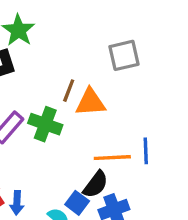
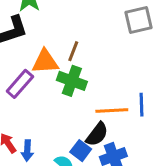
gray square: (124, 55) -> (139, 20), moved
orange triangle: (90, 102) -> (45, 62), moved
green cross: (45, 124) -> (72, 81), moved

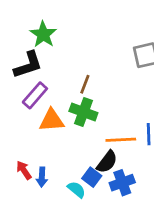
orange triangle: (45, 62) -> (52, 120), moved
purple rectangle: (20, 84) -> (35, 95), moved

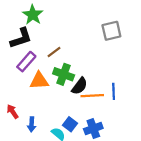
brown line: (85, 84) -> (54, 52), moved, turned 32
black semicircle: (107, 162) -> (80, 86), moved
red arrow: (24, 170) -> (13, 112), moved

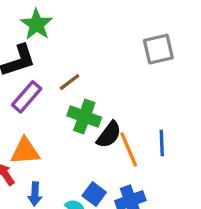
orange triangle: (39, 81) -> (25, 151), moved
orange line: (92, 96) -> (129, 150), turned 70

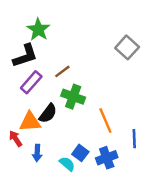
gray square: (158, 49) -> (127, 47), turned -35
black semicircle: (109, 135) -> (48, 113), moved
blue line: (162, 143) -> (134, 139), moved

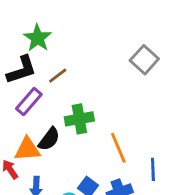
brown line: (62, 71) -> (58, 76), moved
green cross: (73, 97) -> (79, 119), turned -30

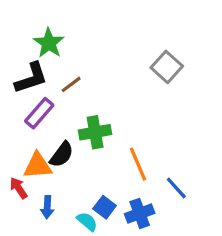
blue line: (153, 169) -> (176, 188), turned -40

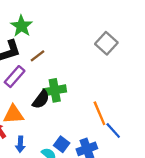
black semicircle: (62, 155) -> (41, 100), moved
orange line: (138, 164) -> (99, 113), moved

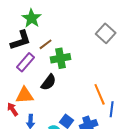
green cross: (55, 90) -> (61, 58), moved
blue line: (113, 130) -> (112, 109), turned 49

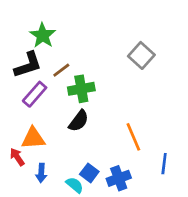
black semicircle: (49, 82) -> (79, 121), moved
blue line: (112, 109) -> (164, 164), moved

